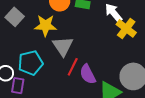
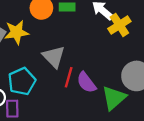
yellow star: (45, 26) -> (17, 32), moved
yellow cross: (126, 28) -> (119, 25), turned 30

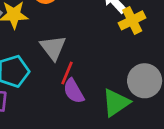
purple semicircle: (86, 82) -> (74, 91), moved

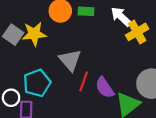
purple semicircle: (74, 91) -> (105, 88), moved

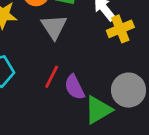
gray triangle: (70, 60) -> (54, 27), moved

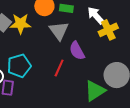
purple semicircle: (75, 87) -> (77, 51), moved

